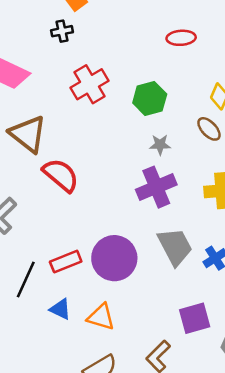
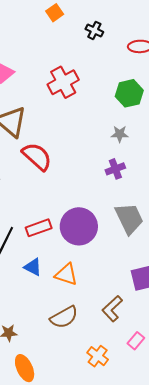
black cross: (62, 31) -> (94, 30), moved, turned 36
green hexagon: (150, 98) -> (129, 93), moved
purple cross: (156, 187) -> (115, 169), size x0.6

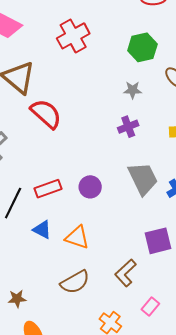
purple circle: (79, 226) -> (90, 187), size x0.6

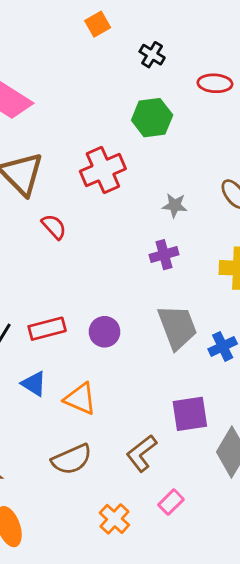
red cross: (73, 36) -> (103, 170), moved
green hexagon: (142, 47) -> (152, 118), moved
red semicircle: (46, 114) -> (54, 227), size x0.6

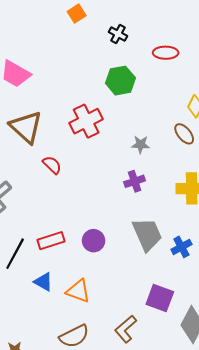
purple square: (190, 414) -> (160, 298), turned 32

